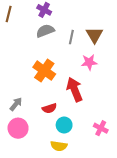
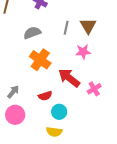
gray semicircle: (45, 31) -> (32, 33), moved
red arrow: (75, 89) -> (69, 78), turned -30
pink cross: (101, 128) -> (94, 89), moved, turned 32

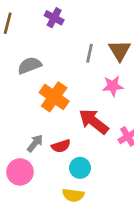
gray semicircle: (32, 33) -> (30, 65), moved
gray arrow: (13, 92) -> (35, 143), moved

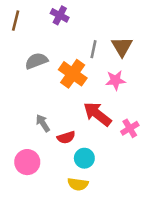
orange cross: (54, 97) -> (73, 74), moved
gray arrow: (35, 143) -> (43, 123), moved, turned -72

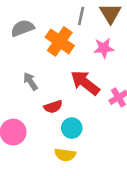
gray arrow: (43, 123) -> (30, 81), moved

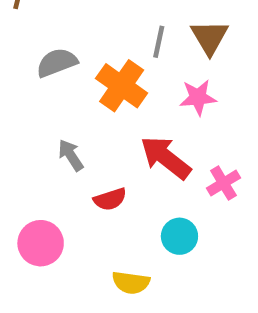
cyan circle: (72, 128) -> (179, 236), moved

